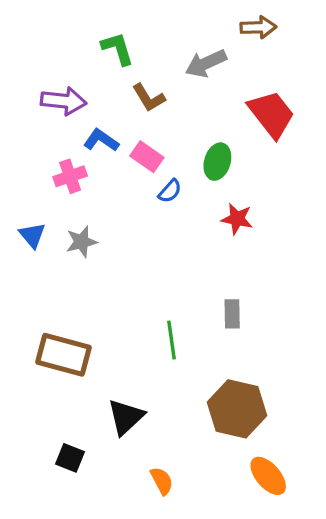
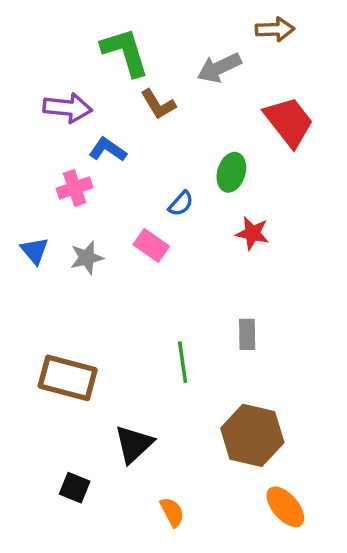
green L-shape: (118, 49) -> (125, 52), size x1.4
pink rectangle: (147, 157) -> (151, 245), moved

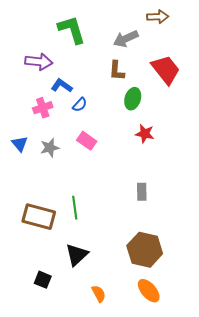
brown L-shape: (158, 104) -> (117, 71), moved, turned 35
blue semicircle: (181, 204) -> (80, 105), moved
green line: (183, 362) -> (75, 208), moved
orange ellipse: (285, 507) -> (149, 291), moved

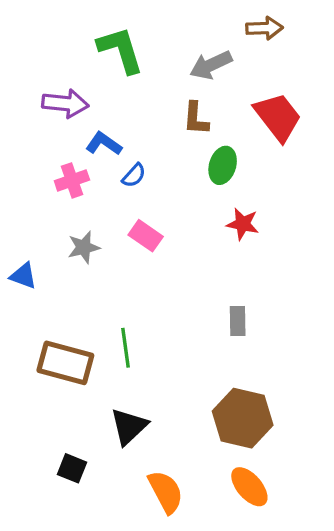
blue triangle: (20, 144) -> (23, 276), moved, turned -30
orange semicircle: (99, 294) -> (166, 492), size x1.5

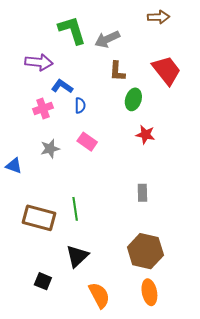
gray arrow: (211, 65) -> (107, 39), moved
blue semicircle: (134, 175) -> (80, 105), turned -42
orange ellipse: (249, 487) -> (149, 292), turned 30

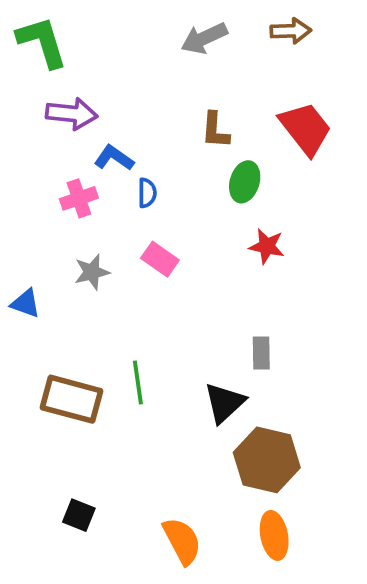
green L-shape: (72, 30) -> (42, 42), moved
gray arrow: (107, 39) -> (204, 38), moved
black triangle: (77, 256) -> (224, 403), moved

